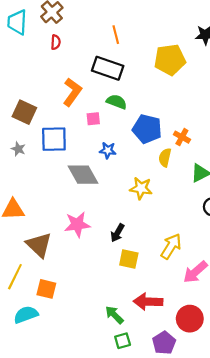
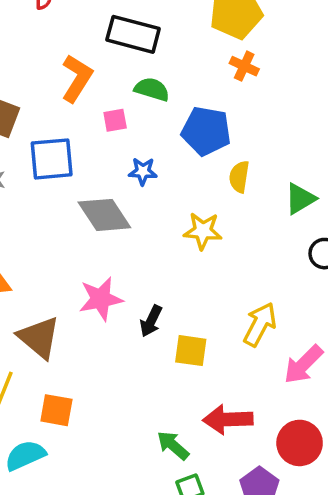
orange cross: (182, 137) -> (244, 66), moved
black arrow: (117, 233) -> (151, 321), moved

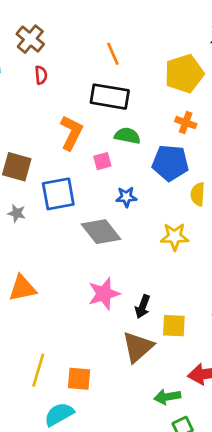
orange cross: (244, 66) -> (186, 123), moved
brown triangle: (39, 337) -> (138, 347), moved, turned 44
green arrow: (173, 445) -> (167, 397), turned -45

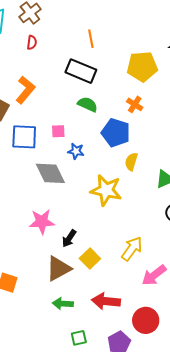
orange L-shape: (71, 133) -> (25, 90), moved
pink square: (102, 161) -> (58, 131), moved
yellow star: (175, 237) -> (106, 190), size x1.4
yellow square: (174, 326) -> (90, 259), turned 30
green arrow: (167, 397) -> (63, 304), moved

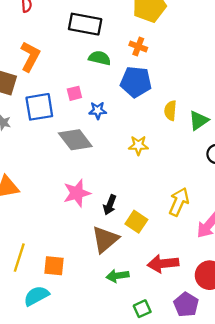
orange cross: (135, 104) -> (138, 46), moved
yellow semicircle: (131, 162) -> (170, 111), moved
yellow star: (106, 190) -> (138, 145), size x0.6

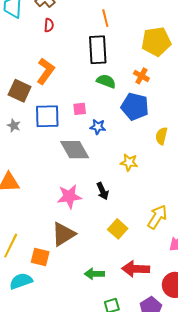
black rectangle: (85, 24) -> (98, 50), turned 68
black arrow: (110, 205) -> (103, 191), moved, turned -54
brown triangle: (105, 239) -> (63, 234), moved

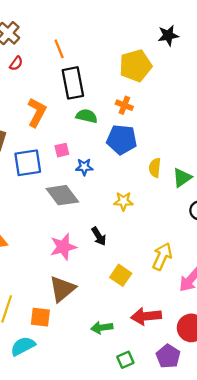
orange line: (105, 18) -> (59, 49), moved
red semicircle: (49, 25) -> (16, 63), turned 40
orange L-shape: (46, 71) -> (37, 112), moved

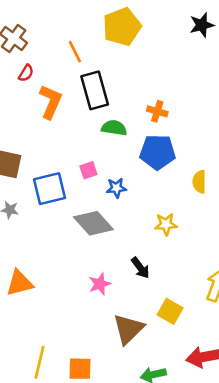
yellow pentagon: (135, 66) -> (122, 27), moved
orange L-shape: (37, 112) -> (51, 102), moved
pink star: (63, 247) -> (100, 284), size x0.7
brown triangle: (62, 289) -> (128, 329), moved

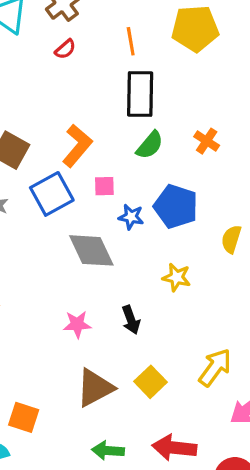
orange L-shape: (51, 102) -> (77, 146), moved
green semicircle: (114, 128) -> (150, 145), turned 105
blue pentagon: (158, 152) -> (176, 206), moved
blue square: (50, 189) -> (52, 194), turned -32

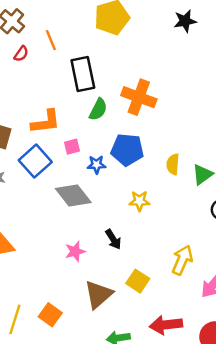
orange line: (131, 41) -> (51, 40), moved
orange cross: (207, 141) -> (139, 97), size x1.8
orange L-shape: (77, 146) -> (46, 122), turned 56
orange square: (24, 417) -> (50, 315), moved, turned 30

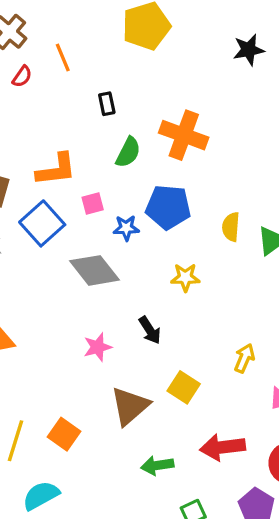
black star: (185, 21) -> (249, 50), moved
black rectangle: (83, 74) -> (107, 104), size x0.5
yellow arrow: (182, 260) -> (244, 358), size x0.7

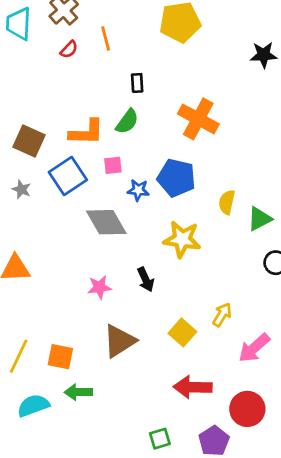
green semicircle: (128, 152) -> (127, 121), moved
yellow star: (185, 277) -> (182, 239), size x1.5
yellow square: (184, 387) -> (182, 332), moved
orange square: (64, 434) -> (60, 357), turned -32
green arrow: (157, 465) -> (78, 392), moved

